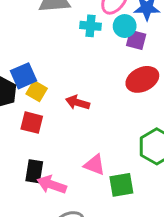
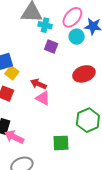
cyan cross: (91, 26) -> (45, 25), moved
purple square: (136, 40) -> (51, 46), moved
pink triangle: (95, 165) -> (43, 98), moved

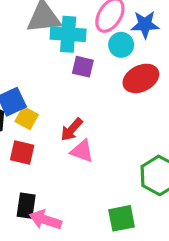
cyan cross: (45, 25) -> (68, 34), size x1.5
red ellipse: (84, 74) -> (141, 78), moved
red arrow: (38, 84) -> (72, 130), turned -63

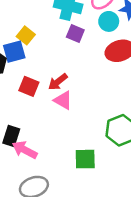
yellow square: (27, 118) -> (26, 35), moved
red square: (22, 153) -> (29, 86), moved

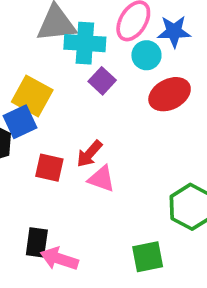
purple square: (75, 33) -> (102, 81), turned 30
yellow square: (26, 35) -> (32, 96), size x1.5

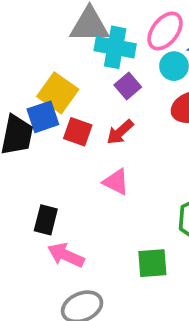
red arrow: (89, 154) -> (120, 132), moved
red square: (49, 168) -> (78, 132), moved
black rectangle: (37, 242) -> (46, 220), moved

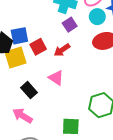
yellow square: (58, 93) -> (15, 57), moved, turned 30
red square: (78, 132) -> (38, 47), turned 35
black rectangle: (46, 220) -> (29, 90), moved, turned -63

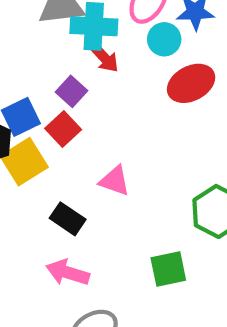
purple square: (70, 25) -> (72, 91), moved
red arrow: (62, 50) -> (104, 57), moved, turned -84

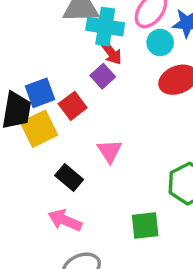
purple square: (72, 91) -> (103, 76), moved
pink triangle: (115, 181) -> (109, 151), turned 32

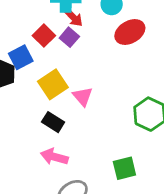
red square: (73, 106) -> (44, 36), moved
yellow square: (39, 129) -> (53, 84), moved
green square: (145, 225) -> (124, 168), moved

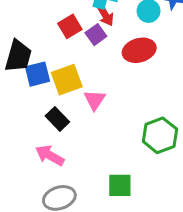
red ellipse: (130, 32) -> (139, 50), moved
blue square: (21, 57) -> (37, 74), moved

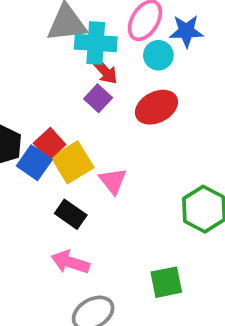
red square: (70, 26) -> (49, 144), moved
blue square: (37, 74) -> (34, 163), turned -30

